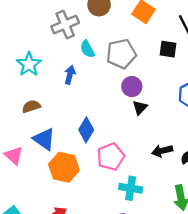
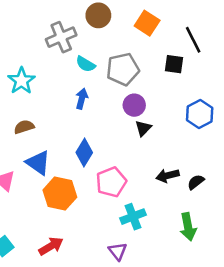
cyan semicircle: (87, 49) -> (86, 64), turned -30
blue arrow: (70, 75) -> (82, 99), moved
cyan cross: (131, 188) -> (133, 217), turned -30

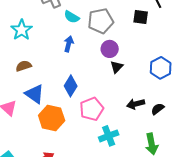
blue hexagon: (200, 114) -> (161, 68), moved

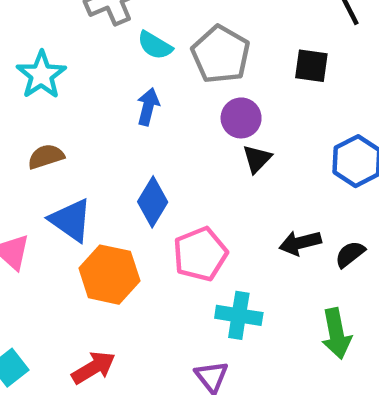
black square: (141, 17) -> (311, 66), moved
gray pentagon: (101, 21) -> (221, 54), turned -30
cyan cross: (109, 136) -> (239, 315), turned 30

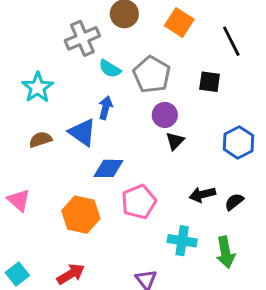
blue diamond: (153, 202) -> (108, 168), turned 60
blue triangle: (71, 220) -> (82, 132), moved
cyan cross: (239, 315) -> (182, 241), moved

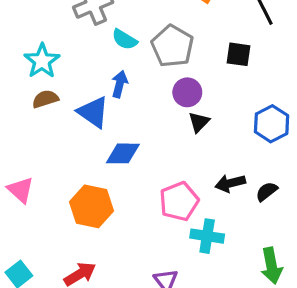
brown semicircle: (40, 140) -> (45, 99), moved
pink pentagon: (139, 202) -> (179, 201), moved
green arrow: (225, 252) -> (272, 266), moved

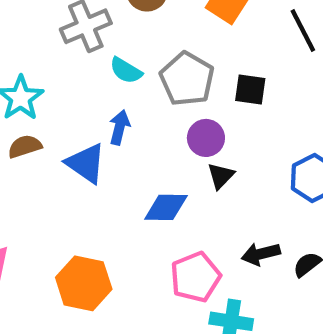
black square: (239, 54) -> (250, 89), moved
blue diamond: (123, 153) -> (166, 207), moved

